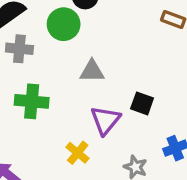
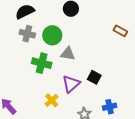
green circle: (64, 24) -> (52, 35), moved
green cross: (32, 101) -> (42, 63), moved

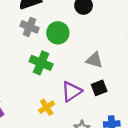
gray triangle: (68, 54) -> (94, 60), moved
black square: (94, 77) -> (99, 88), turned 32

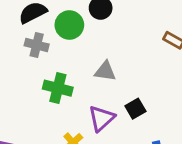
green circle: (58, 33) -> (69, 25), moved
gray triangle: (94, 60) -> (105, 71), moved

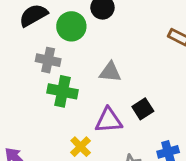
gray cross: (37, 45) -> (48, 60), moved
purple triangle: (101, 118) -> (108, 120), turned 40

